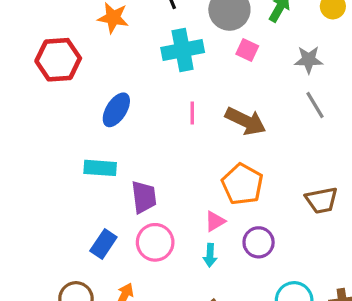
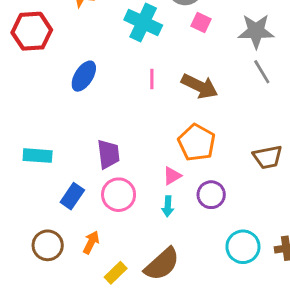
cyan cross: (183, 50) -> (143, 23), turned 36
gray star: (309, 60) -> (256, 31), size x1.4
cyan rectangle: (100, 168) -> (38, 156), moved

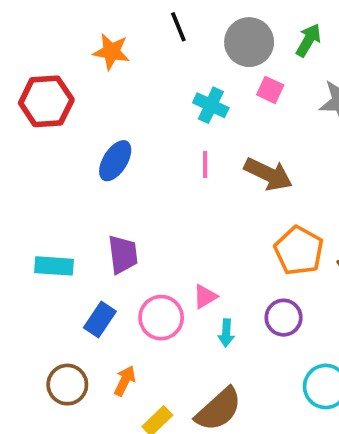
cyan cross: (143, 23) -> (211, 105), moved, size x0.7
orange pentagon: (197, 143) -> (299, 251), moved
purple trapezoid: (108, 154) -> (123, 254), moved
pink triangle: (172, 176) -> (205, 297), moved

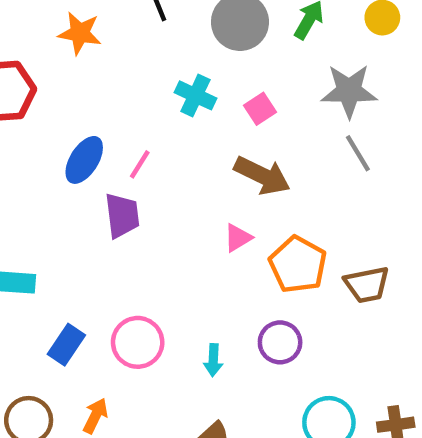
pink square: (270, 90) -> (260, 109), moved, turned 32
pink line: (205, 165) -> (140, 164), moved, turned 32
purple trapezoid: (123, 254) -> (122, 216), moved
pink triangle: (205, 297) -> (238, 238), moved

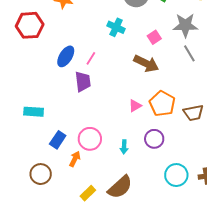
pink square: (260, 109) -> (154, 37), moved
pink triangle: (238, 238) -> (135, 106), moved
orange arrow: (95, 416) -> (75, 159), moved

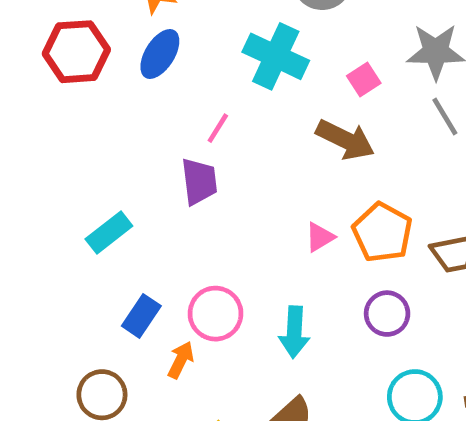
cyan cross: (116, 27) -> (276, 56), size x1.5
blue ellipse: (66, 56) -> (160, 54), moved
cyan rectangle: (34, 112) -> (109, 232), moved, turned -42
purple circle: (154, 139) -> (387, 314), moved
cyan arrow: (124, 147) -> (294, 332), size x1.5

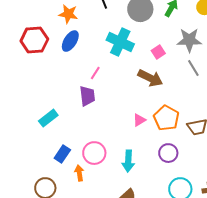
orange arrow: (181, 360) -> (79, 173), turned -35

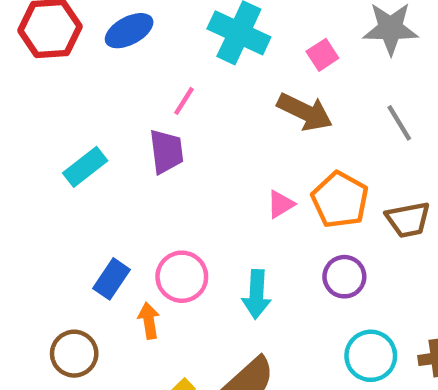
blue ellipse: (70, 41) -> (129, 31), turned 30
gray line: (193, 68) -> (399, 123), moved
cyan rectangle: (48, 118) -> (85, 167), moved

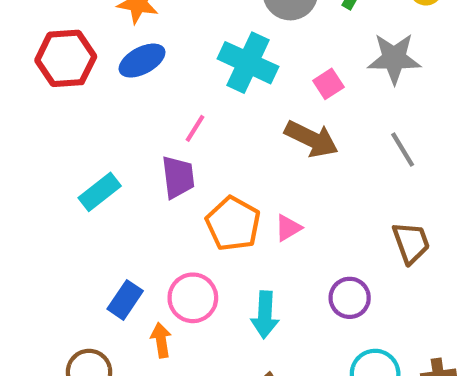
orange pentagon: (340, 200) -> (233, 224), moved
brown trapezoid: (408, 220) -> (411, 243), turned -99

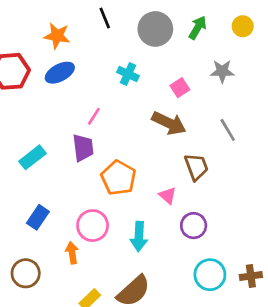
gray star: (394, 58) -> (222, 71), size x0.7
cyan cross: (248, 63) -> (128, 74), size x0.6
pink triangle: (288, 228) -> (168, 196), moved, turned -48
brown trapezoid: (411, 243) -> (196, 167), moved
blue rectangle: (125, 300) -> (38, 217), moved

